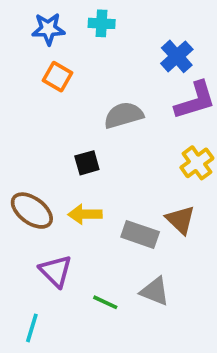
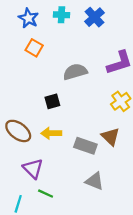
blue star: (48, 29) -> (28, 18), turned 30
blue cross: (177, 56) -> (94, 17), moved
green line: (105, 302) -> (46, 194), moved

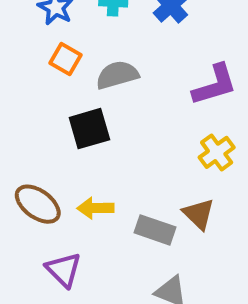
gray semicircle: (75, 72) -> (117, 75), moved
black square: (52, 101) -> (89, 129), moved, size x1.5

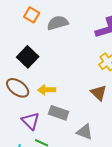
black square: (89, 129) -> (28, 57), moved, turned -30
gray rectangle: (155, 230) -> (59, 113), moved

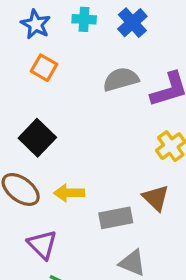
gray semicircle: (58, 23) -> (121, 79), moved
gray rectangle: (59, 113) -> (116, 218), moved, turned -30

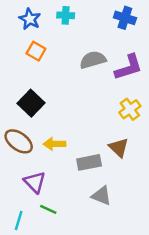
blue cross: (132, 23) -> (125, 18), moved, turned -30

